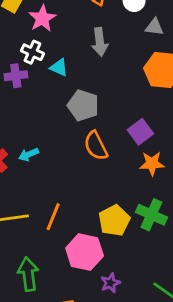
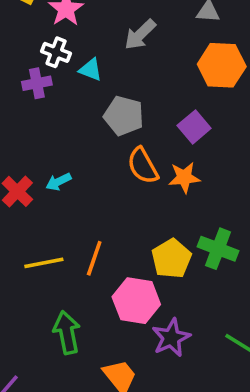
gray arrow: (100, 42) -> (140, 35), turned 56
purple square: (140, 132) -> (194, 127), moved
orange star: (152, 164) -> (184, 177), moved
purple star: (110, 283) -> (171, 338), size x1.5

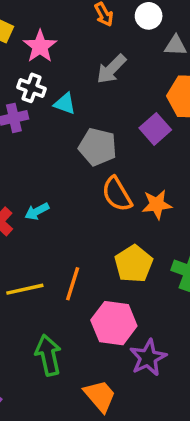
purple square: (194, 127) -> (155, 129), moved
yellow pentagon: (171, 259) -> (134, 264), moved

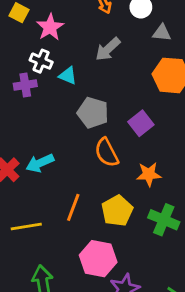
purple square: (155, 129) -> (141, 123), moved
orange star: (157, 204) -> (149, 174), moved
cyan arrow: (37, 211) -> (40, 163), size x1.4
orange line: (73, 284) -> (73, 207), moved

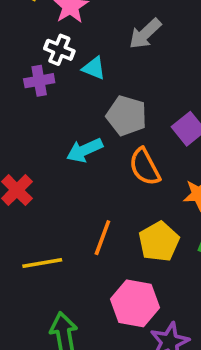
cyan arrow: (40, 163) -> (85, 150), moved

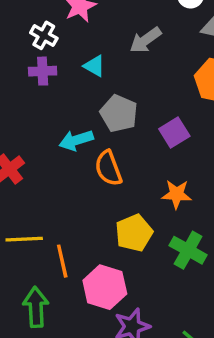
white cross: (59, 50) -> (44, 35), moved
orange semicircle: (145, 167) -> (108, 168), moved
orange line: (102, 238) -> (62, 261), moved, turned -40

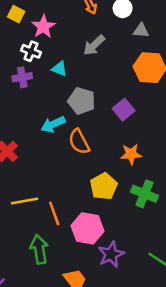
white cross: (44, 35) -> (31, 51), moved

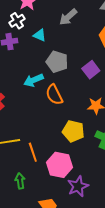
white cross: (31, 51) -> (17, 21), turned 35
yellow pentagon: (104, 186) -> (73, 131), turned -30
green arrow: (39, 249) -> (20, 181), size x0.7

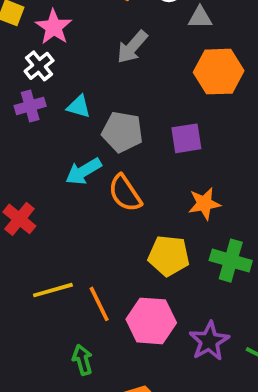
cyan triangle: (40, 35) -> (79, 107), moved
purple square: (91, 70) -> (186, 138), turned 36
purple star: (78, 186) -> (209, 341), moved

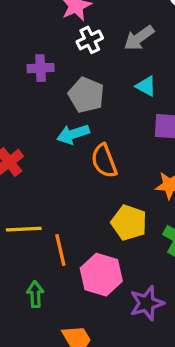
white cross: (39, 66) -> (90, 40), moved
cyan triangle: (79, 107) -> (146, 86), moved
gray pentagon: (122, 132) -> (86, 95), moved

